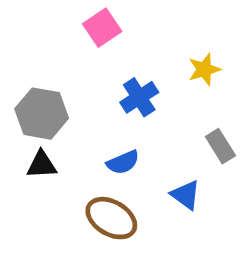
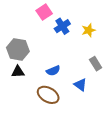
blue cross: (139, 97) -> (62, 26), moved

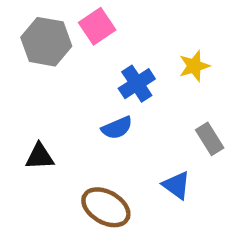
blue cross: (62, 26) -> (137, 84), moved
gray hexagon: (18, 49) -> (46, 42), moved
blue semicircle: (53, 71) -> (117, 128), moved

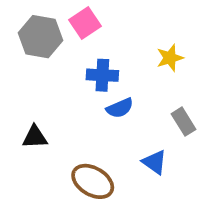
blue cross: (137, 84) -> (102, 75), moved, turned 36
blue semicircle: (117, 128) -> (120, 108), moved

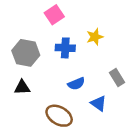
gray hexagon: (41, 37) -> (26, 53), moved
yellow star: (170, 58) -> (95, 37), moved
blue semicircle: (120, 108) -> (76, 84), moved

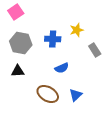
pink square: (54, 15) -> (16, 12), moved
gray rectangle: (117, 78) -> (95, 50), moved
blue triangle: (99, 103) -> (76, 95), moved, turned 40

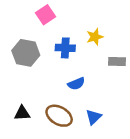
pink square: (16, 12) -> (46, 15), moved
gray rectangle: (95, 50) -> (117, 61), turned -56
black triangle: (18, 71) -> (22, 113), moved

